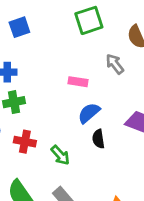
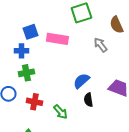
blue square: (19, 27) -> (30, 32), moved
pink rectangle: (78, 82) -> (57, 39), moved, size x1.5

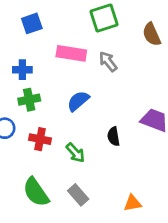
blue square: (30, 32) -> (32, 23), moved
gray arrow: (100, 45) -> (108, 62), moved
blue semicircle: (81, 81) -> (78, 101), moved

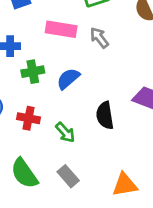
green cross: (29, 100) -> (33, 72), moved
black semicircle: (113, 136) -> (105, 115), size x1.4
orange triangle: (133, 203) -> (125, 185), size x1.4

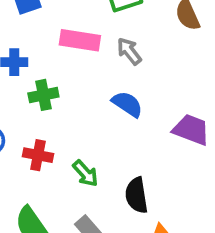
blue semicircle: (68, 79) -> (127, 104), moved, turned 75
black semicircle: (105, 115) -> (136, 195), moved

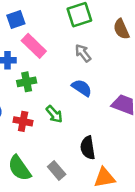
pink rectangle: (80, 40) -> (34, 46), moved, turned 35
green arrow: (85, 173) -> (54, 114), moved

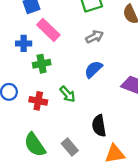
gray arrow: (83, 53) -> (94, 37), turned 102
blue semicircle: (82, 88) -> (93, 69), turned -78

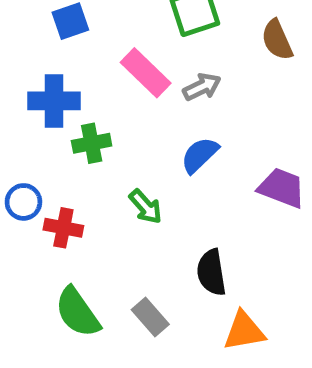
pink rectangle: (48, 30) -> (146, 73), moved
blue cross: (24, 43) -> (54, 101), size x1.5
red cross: (38, 101) -> (63, 228), moved

